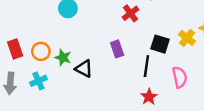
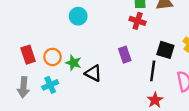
red cross: (131, 13) -> (138, 21), turned -35

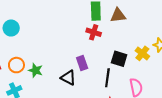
cyan circle: (78, 16) -> (11, 28), moved
black triangle: (93, 73) -> (68, 78), moved

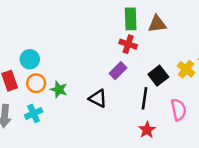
cyan circle: (11, 28) -> (30, 59), moved
black square: (119, 59) -> (158, 76), turned 35
purple rectangle: (82, 63) -> (118, 71), moved, turned 64

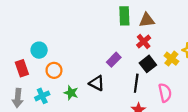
red cross: (128, 44) -> (144, 42), moved, turned 32
orange circle: (36, 83) -> (54, 70), moved
green star: (59, 89) -> (71, 93), moved

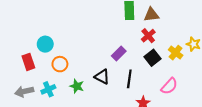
black line: (136, 83) -> (129, 79), moved
pink semicircle: (165, 93) -> (169, 86), turned 54
gray arrow: (18, 98) -> (24, 91), turned 72

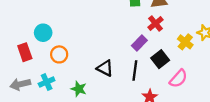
purple rectangle: (119, 54) -> (139, 43), moved
black square: (152, 58) -> (160, 59), moved
green star: (77, 86) -> (79, 89), moved

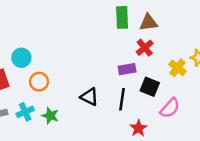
purple rectangle: (139, 43) -> (127, 69), turned 35
black square: (160, 59) -> (150, 87), turned -30
green star: (79, 89) -> (50, 116), moved

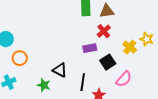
black square: (150, 87) -> (108, 62), turned 35
black line: (122, 99) -> (83, 82), moved
green star: (50, 116) -> (44, 85), moved

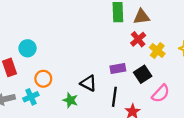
yellow cross: (130, 47) -> (157, 51), moved
purple rectangle: (90, 48) -> (118, 69), moved
orange circle: (20, 58) -> (43, 79), moved

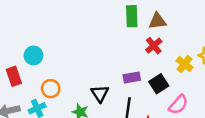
yellow cross: (157, 51) -> (184, 64), moved
black triangle: (88, 83) -> (100, 94), turned 30

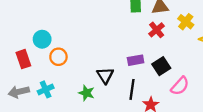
yellow cross: (184, 64) -> (186, 22), moved
orange circle: (51, 89) -> (58, 57), moved

